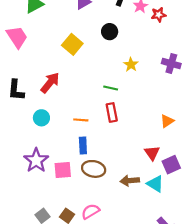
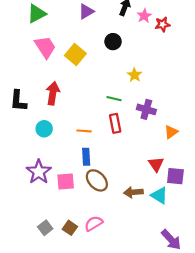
pink trapezoid: (17, 37) -> (45, 47), moved
purple cross: (171, 64) -> (146, 109), moved
red arrow: (50, 83) -> (53, 93), turned -30
purple square: (171, 165) -> (175, 176), turned 30
brown ellipse: (94, 169) -> (97, 180), turned 35

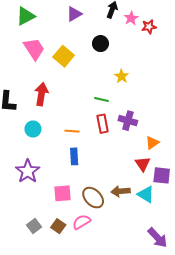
purple cross: (146, 109) -> (128, 121), moved
orange triangle: (171, 132) -> (152, 143), moved
brown ellipse: (97, 180) -> (93, 198), moved
pink square: (66, 181) -> (62, 193), moved

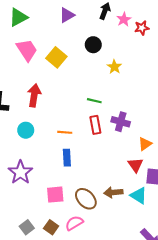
yellow star: (122, 76) -> (114, 67), moved

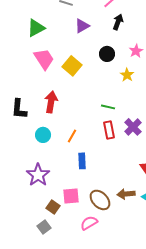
pink star: (124, 19) -> (136, 51), moved
purple cross: (121, 122) -> (133, 127), turned 30
orange line: (65, 132) -> (72, 136), moved, turned -64
brown square: (51, 227) -> (53, 207), moved

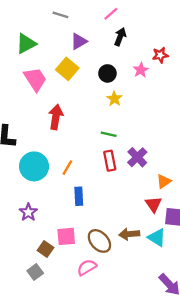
yellow square: (72, 66) -> (67, 69), moved
yellow star: (127, 75) -> (114, 99), moved
red arrow: (51, 102) -> (56, 117), moved
cyan circle: (43, 135) -> (34, 166), size x1.6
purple star: (38, 175) -> (28, 212), size x0.7

